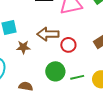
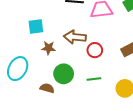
green circle: (55, 71) -> (64, 74), moved
green line: (77, 77) -> (94, 79), moved

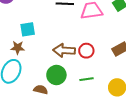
brown arrow: (75, 37) -> (64, 50), moved
brown star: (48, 48) -> (18, 48), moved

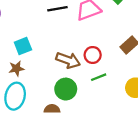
brown arrow: (64, 50) -> (68, 60), turned -150
green line: (86, 79) -> (99, 77), moved

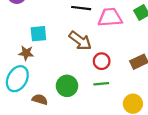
brown arrow: (68, 60) -> (80, 41), moved
brown semicircle: (52, 109) -> (40, 99), moved

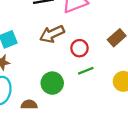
brown arrow: (80, 41) -> (52, 34), turned 135

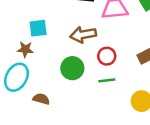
green circle: (52, 83) -> (72, 68), moved

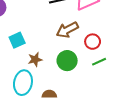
cyan square: (38, 28) -> (17, 40), moved
brown star: (25, 49) -> (35, 59), moved

